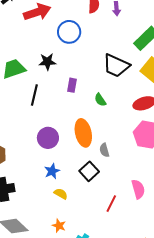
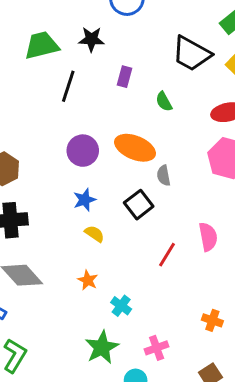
orange ellipse: (83, 133) -> (135, 148), turned -60

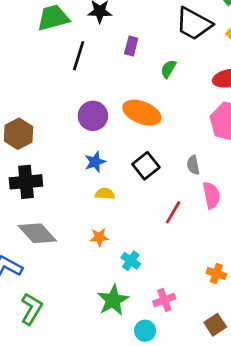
green semicircle: (164, 102) -> (168, 69), turned 60
gray semicircle: (164, 176) -> (193, 165), moved
yellow semicircle: (94, 234) -> (105, 194), turned -30
orange star: (88, 280) -> (99, 237), turned -30

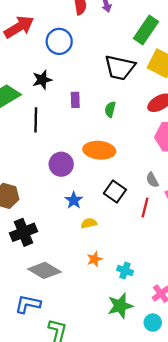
red line: (173, 212) -> (145, 207), moved
green star: (113, 300) -> (120, 306), turned 30

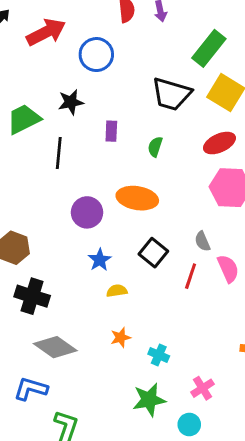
black cross: (23, 232) -> (32, 296), turned 35

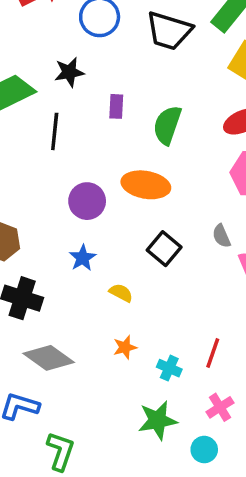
black trapezoid: (171, 94) -> (169, 31), moved
green semicircle: (155, 147) -> (167, 125), size x1.6
blue star: (100, 260) -> (83, 258), moved
red line: (191, 276) -> (213, 353), moved
yellow semicircle: (117, 291) -> (121, 293), turned 36

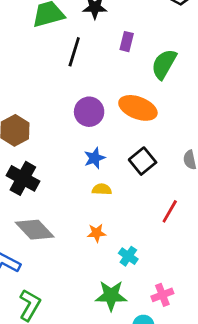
blue star: (83, 258) -> (95, 158), moved
yellow semicircle: (121, 293) -> (102, 189), turned -36
red line: (213, 353) -> (170, 211), moved

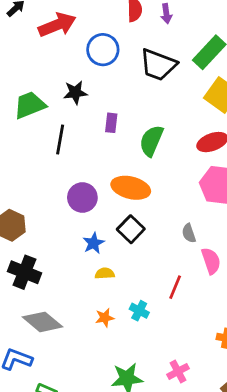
black square: (143, 161) -> (131, 229), moved
cyan cross: (128, 256) -> (139, 311), moved

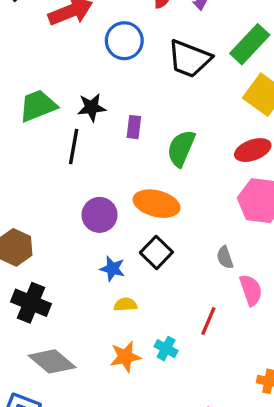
black star: (75, 93) -> (92, 107), moved
blue star: (94, 243) -> (112, 269), turned -30
orange star: (105, 318) -> (125, 357), size x1.4

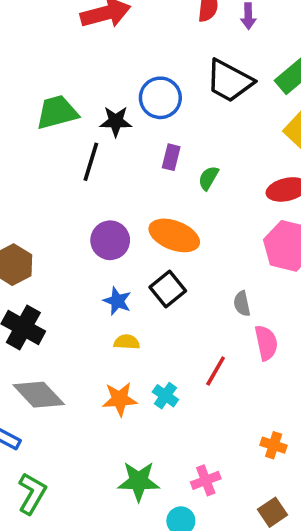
blue circle: (124, 41) -> (160, 98), moved
purple rectangle: (134, 127) -> (171, 157), moved
green semicircle: (181, 148) -> (208, 178), size x0.6

